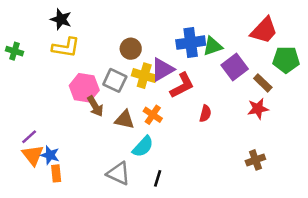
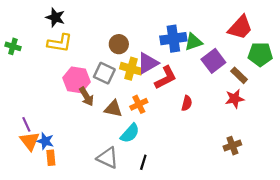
orange cross: (153, 115) -> (139, 104), turned 30
purple line: (29, 137) -> (26, 124), turned -72

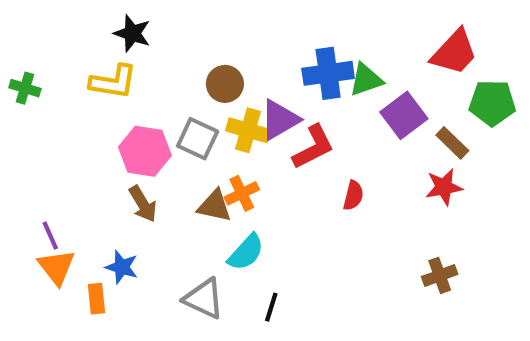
black star: (55, 17) -> (132, 33), moved
brown arrow: (86, 97) -> (143, 204), moved
orange cross: (139, 104) -> (242, 193), moved
blue star: (45, 141) -> (122, 267), moved

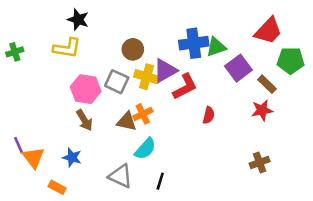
green cross: (25, 88) -> (15, 52), turned -35
purple line: (50, 235) -> (19, 145), moved
orange rectangle: (96, 299) -> (57, 187), moved, turned -56

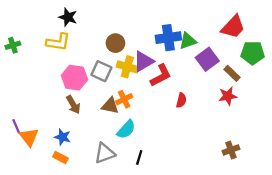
brown cross: (260, 162) -> (231, 150), moved
gray triangle: (120, 176) -> (105, 153), turned -45
orange rectangle: (57, 187) -> (60, 158), moved

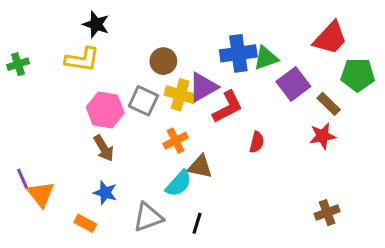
brown triangle: (110, 106) -> (200, 167), moved
blue star: (63, 137) -> (105, 193), moved

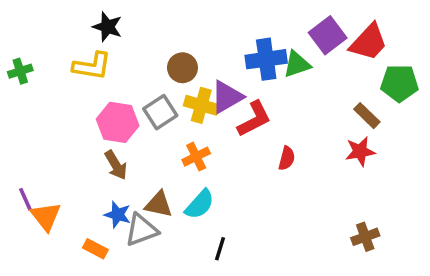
purple square: (293, 84) -> (328, 35), moved
gray square: (143, 101) -> (160, 112), turned 32
brown triangle: (200, 167) -> (159, 204), moved
gray triangle: (148, 217) -> (141, 230), moved

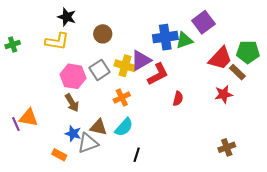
red trapezoid: (369, 42) -> (220, 58), moved
brown circle: (182, 68) -> (103, 34), moved
brown rectangle: (367, 116) -> (237, 72), moved
orange triangle: (46, 216) -> (29, 118), moved, turned -42

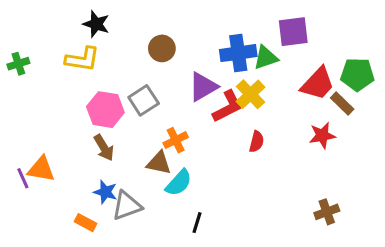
purple square: (203, 22) -> (293, 32), turned 30
brown circle: (103, 34) -> (162, 48), moved
yellow cross: (125, 66) -> (250, 94), moved, turned 30
brown triangle: (98, 127) -> (159, 163), moved

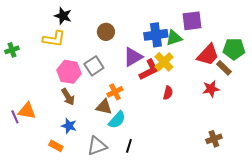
green cross: (18, 64) -> (12, 50), moved
gray triangle: (127, 206) -> (97, 146), moved

